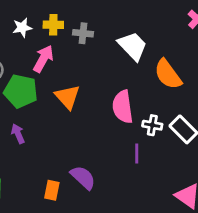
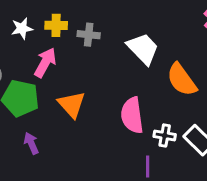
purple arrow: (18, 134) -> (31, 143), moved

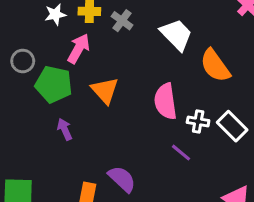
gray cross: (89, 35) -> (122, 21), turned 30
purple line: (148, 167) -> (181, 153), turned -50

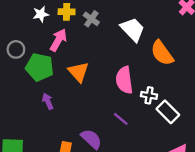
white rectangle: (232, 126) -> (168, 112), moved
purple line: (181, 153) -> (121, 119), moved

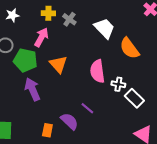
white star: (41, 14) -> (12, 15), moved
purple arrow: (48, 101) -> (32, 89), size x1.6
purple line: (121, 119) -> (87, 108), moved

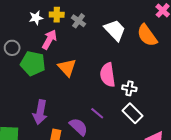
white star: (12, 15) -> (36, 18), moved
orange semicircle: (129, 48) -> (147, 35), moved
purple arrow: (32, 89) -> (40, 112), moved, turned -145
white rectangle: (134, 98) -> (133, 113), moved

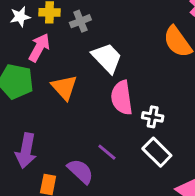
gray cross: (79, 21) -> (80, 21), turned 32
white trapezoid: (115, 30) -> (107, 58), moved

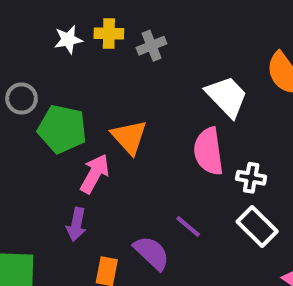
pink arrow: (39, 48) -> (95, 174), moved
white trapezoid: (107, 58) -> (227, 96), moved
purple arrow: (26, 151) -> (76, 224), size x0.7

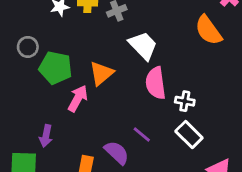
white trapezoid: (227, 96) -> (143, 46), moved
orange triangle: (129, 137) -> (101, 73), turned 32
purple arrow: (76, 224) -> (46, 136), moved

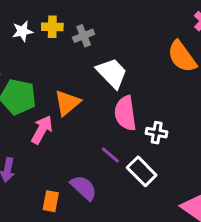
purple line: (142, 135) -> (110, 155), moved
white rectangle: (189, 135) -> (142, 171), moved

